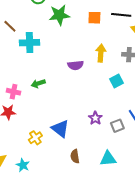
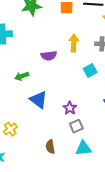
green arrow: (38, 84) -> (22, 76), moved
gray square: (117, 126) -> (76, 126), moved
blue triangle: (60, 129) -> (39, 100), moved

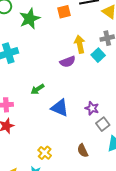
purple semicircle: (49, 56) -> (68, 62), moved
cyan square: (90, 71) -> (98, 55), moved
yellow cross: (10, 129) -> (45, 153), moved

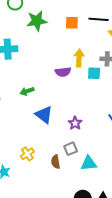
cyan square: (98, 55) -> (94, 73), turned 32
gray square: (103, 124) -> (71, 149), moved
yellow cross: (45, 153) -> (27, 154), moved

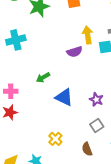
brown semicircle: (56, 162) -> (87, 149), moved

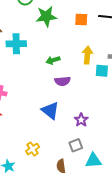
purple semicircle: (75, 52) -> (63, 81), moved
green arrow: (43, 77) -> (53, 60), moved

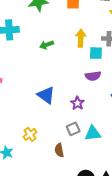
purple semicircle: (63, 81) -> (93, 76), moved
cyan triangle: (93, 161) -> (93, 133), moved

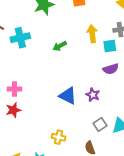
purple star: (77, 103) -> (93, 95), moved
yellow cross: (30, 134) -> (59, 137), turned -32

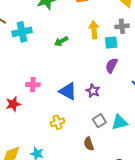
purple semicircle: (111, 69) -> (112, 65), turned 133
pink cross: (14, 89) -> (33, 85), moved
yellow cross: (59, 137) -> (57, 122), moved, turned -32

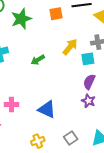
yellow arrow: (94, 30) -> (70, 47), turned 48
purple star: (93, 91) -> (88, 101), moved
gray square: (99, 121) -> (71, 138), moved

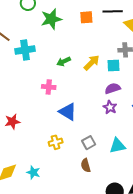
yellow arrow: (70, 47) -> (92, 63), moved
purple semicircle: (89, 82) -> (113, 88), turned 42
pink cross: (11, 105) -> (49, 87), moved

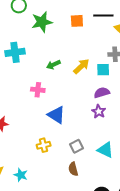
cyan triangle: (117, 146) -> (105, 150), turned 36

